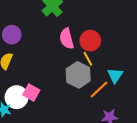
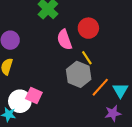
red circle: (90, 41) -> (88, 28), moved
cyan triangle: (115, 75) -> (120, 90), moved

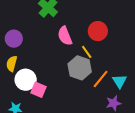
red circle: (88, 28) -> (98, 31), moved
white circle: (20, 101) -> (26, 80), moved

